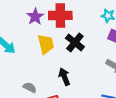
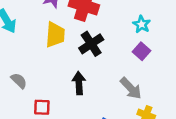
black arrow: (64, 77) -> (79, 83), moved

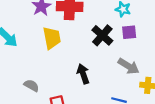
black cross: (91, 44) -> (102, 35), moved
purple square: (141, 51) -> (129, 32), turned -32

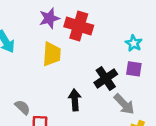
black cross: (102, 35) -> (106, 78), moved
gray semicircle: (31, 85) -> (23, 107), moved

